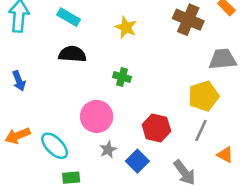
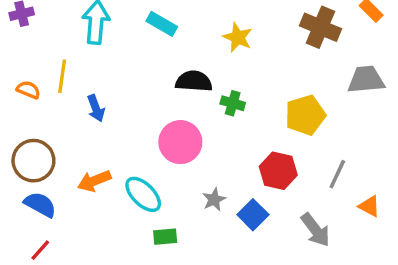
black semicircle: (72, 54) -> (194, 81), moved
yellow pentagon: (204, 96) -> (305, 115), moved
pink circle: (97, 116) -> (180, 142), moved

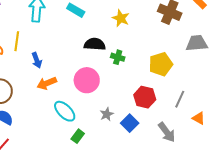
orange arrow: (94, 181) -> (47, 83), moved
green rectangle: (165, 237) -> (78, 136), turned -48

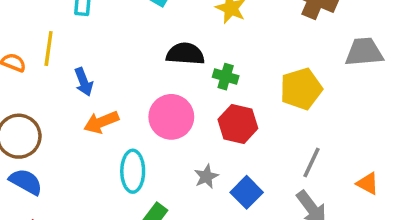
red hexagon: (145, 97) -> (238, 124), moved
gray line: (180, 99) -> (312, 162), moved
cyan ellipse: (65, 111) -> (133, 171), turned 45

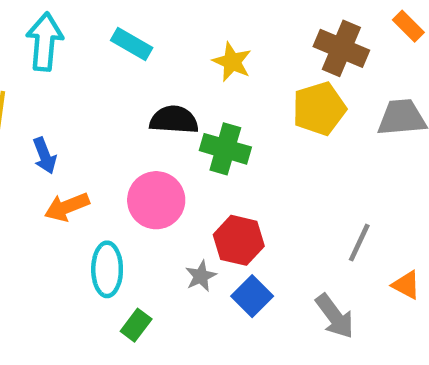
green cross: (226, 77) -> (225, 149), size x1.5
yellow pentagon: (301, 89) -> (319, 109), moved
red hexagon: (238, 124) -> (239, 240), moved
gray line: (312, 162) -> (359, 243), moved

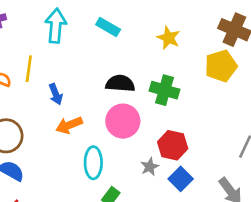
black semicircle: (174, 120) -> (120, 83), moved

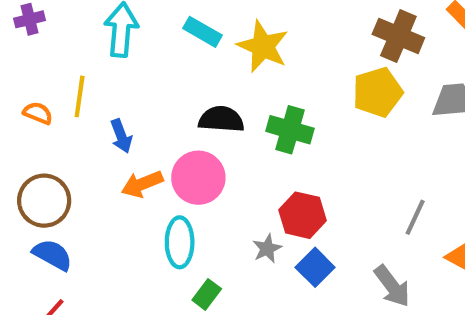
yellow star: (169, 38) -> (263, 46), moved, size x1.4
pink circle: (123, 121) -> (198, 178), moved

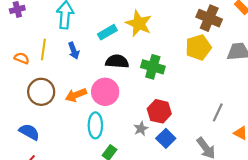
cyan rectangle: (203, 32) -> (107, 32), moved, turned -60
blue arrow: (121, 136) -> (74, 51), moved
brown circle: (44, 201) -> (41, 92), moved

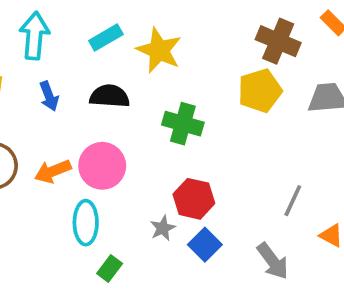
cyan rectangle: (107, 32) -> (106, 37), moved
black semicircle: (117, 61) -> (110, 96), moved

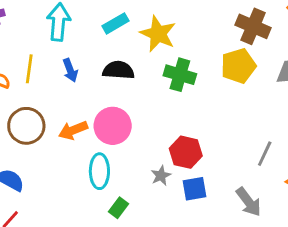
green cross: (183, 124) -> (180, 75), moved
blue square: (205, 245) -> (195, 189), turned 35

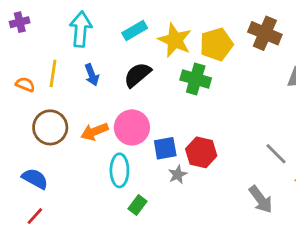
yellow pentagon: (238, 66) -> (216, 44), moved
black semicircle: (118, 70) -> (137, 75), turned -44
gray line: (265, 154) -> (276, 154), turned -70
blue square: (195, 189) -> (165, 148), moved

